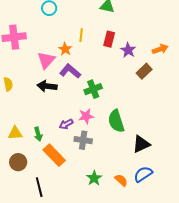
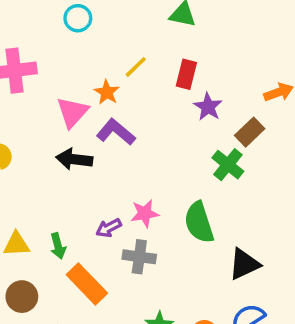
yellow line: (81, 35) -> (136, 67), turned 40
purple star: (128, 50) -> (208, 107), moved
green cross: (93, 89) -> (228, 165), moved, turned -30

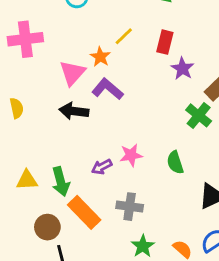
green semicircle: (199, 222) -> (175, 162), size x0.7
green arrow: (58, 246) -> (61, 182), size x1.4
gray cross: (139, 257) -> (130, 207), moved
brown circle: (22, 297) -> (47, 227), moved

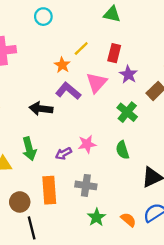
pink triangle: (72, 73) -> (97, 83), moved
green cross: (199, 115) -> (127, 112), moved
green arrow: (61, 182) -> (29, 149), moved
orange rectangle: (84, 212) -> (49, 190), turned 40

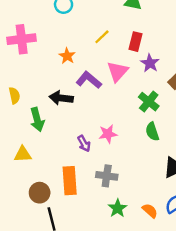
orange star: (62, 65) -> (67, 56), moved
green arrow: (29, 149) -> (37, 120), moved
green semicircle: (122, 150) -> (152, 132), moved
purple arrow: (63, 154) -> (84, 144), turned -91

